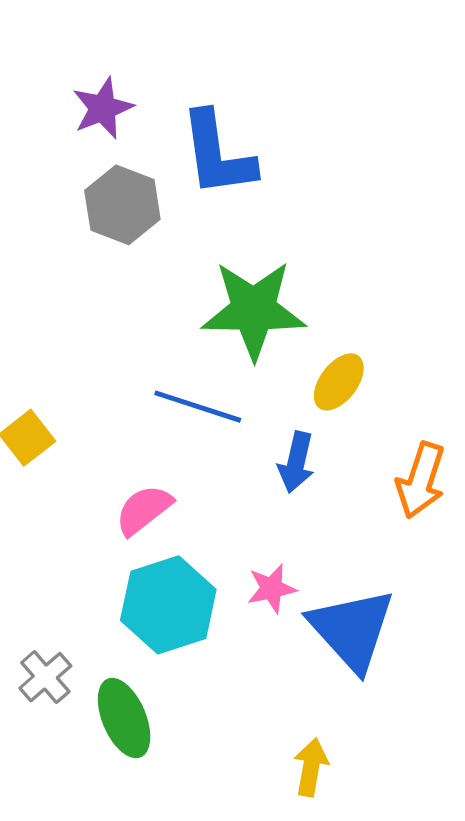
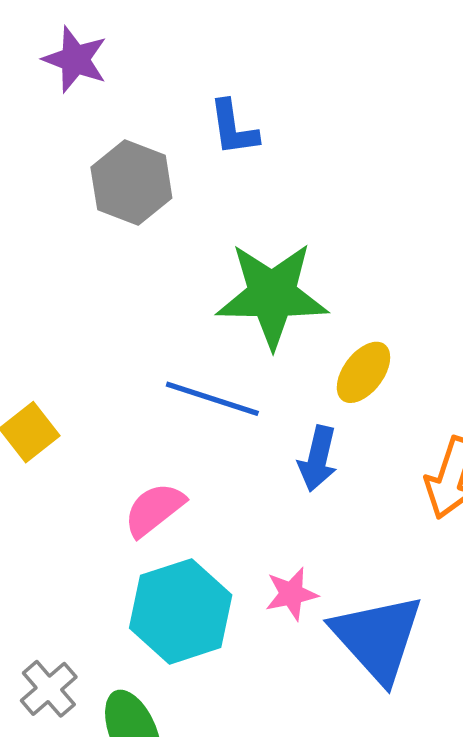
purple star: (103, 108) -> (75, 59), moved, turned -30
blue L-shape: (217, 154) -> (233, 128), size x0.6

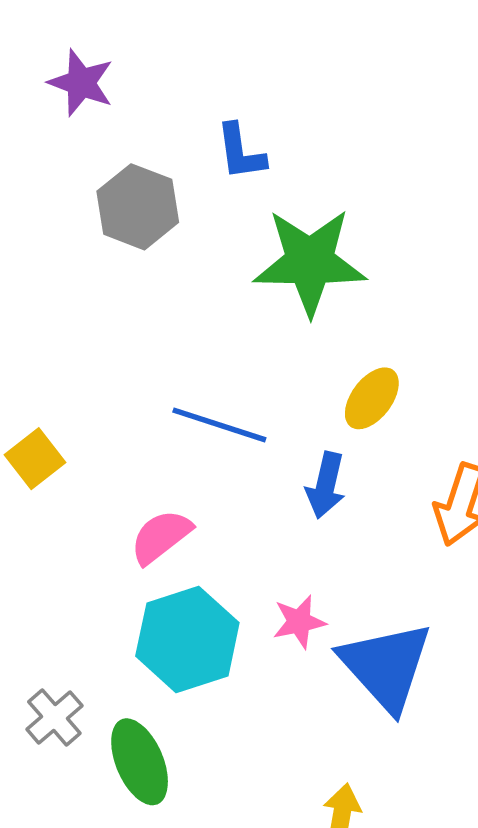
green star: (272, 295) -> (310, 262), moved

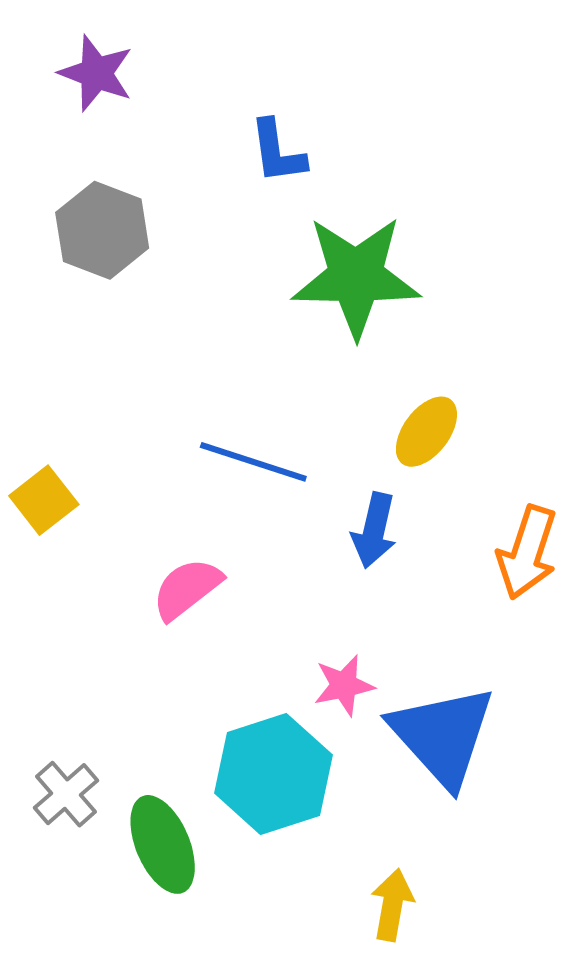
gray hexagon: (138, 207) -> (102, 230), moved
cyan hexagon: (187, 639) -> (273, 774), moved

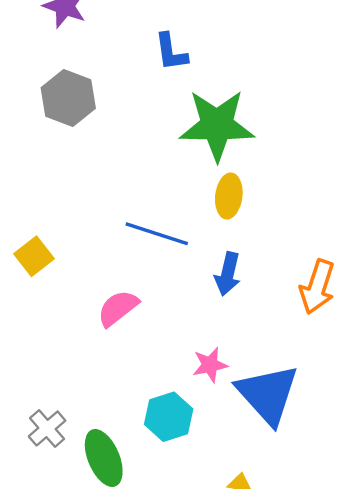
yellow ellipse: (426, 432) -> (229, 196), moved, turned -30
cyan hexagon: (273, 774) -> (169, 417), size x0.7

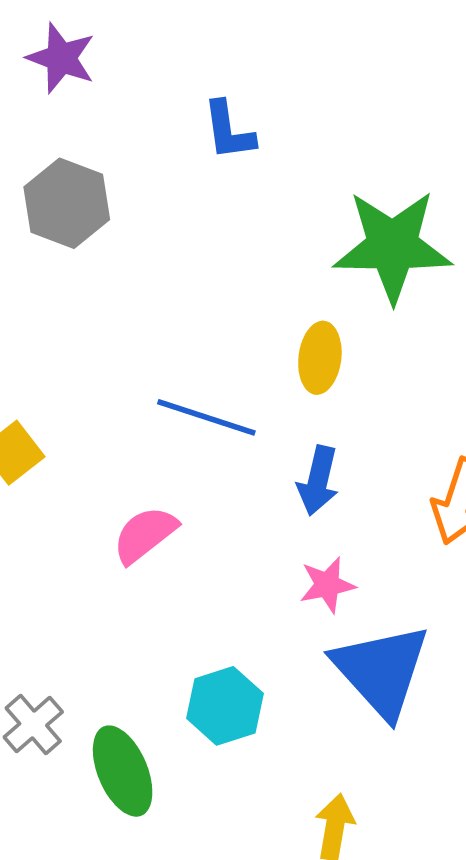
green star: (217, 125) -> (393, 246), moved
pink star: (210, 365) -> (327, 585), moved

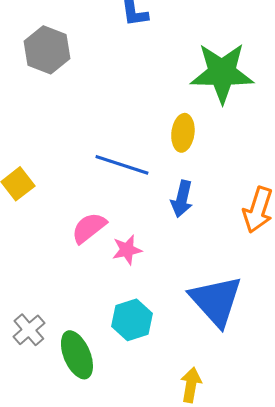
pink star: (327, 585) -> (127, 250), moved

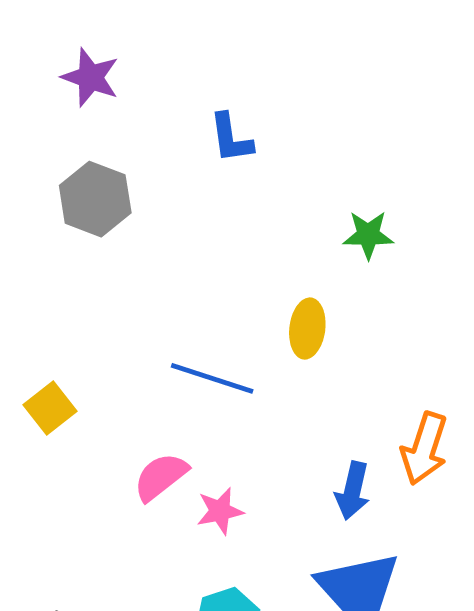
green star: (222, 73) -> (368, 235), size x0.5
blue arrow: (182, 199) -> (353, 491), moved

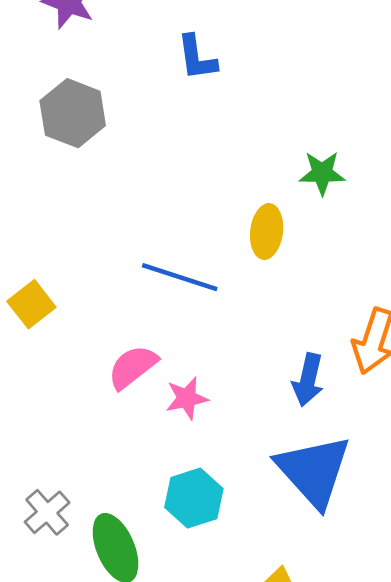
green star: (368, 235) -> (322, 173), moved

